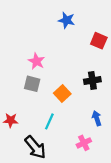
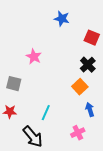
black cross: (92, 81) -> (88, 65), moved, turned -35
gray square: (32, 84) -> (14, 84), moved
orange square: (62, 93) -> (80, 87), moved

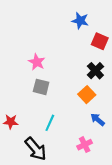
blue star: (62, 19) -> (80, 21), moved
gray square: (14, 84) -> (41, 87), moved
blue arrow: (90, 110) -> (98, 120), turned -32

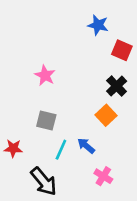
gray square: (41, 87) -> (46, 121), moved
blue arrow: (98, 120) -> (86, 146), moved
pink cross: (85, 145) -> (103, 176), turned -32

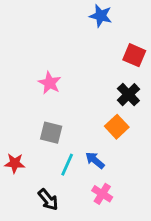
blue star: (98, 25) -> (101, 16), moved
pink cross: (103, 176) -> (102, 194), moved
black arrow: (44, 181) -> (48, 200), size x0.7

